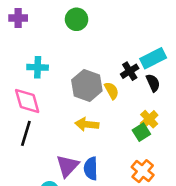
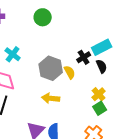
cyan cross: (38, 67) -> (13, 54), turned 35
green square: (141, 132) -> (100, 108), moved

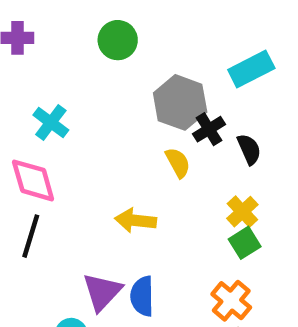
cyan rectangle: (102, 47) -> (251, 69), moved
gray hexagon: (51, 68) -> (180, 102), moved

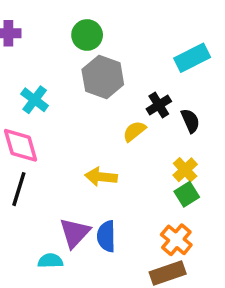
gray hexagon: (180, 102) -> (103, 77), moved
yellow semicircle: (178, 163) -> (134, 131), turned -100

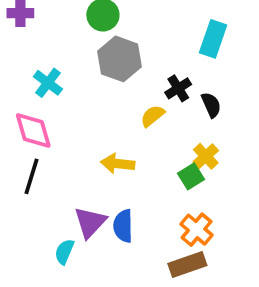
cyan rectangle: (192, 58) -> (213, 39), turned -44
green square: (187, 194) -> (191, 176), moved
cyan semicircle: (50, 261) -> (64, 252), turned -65

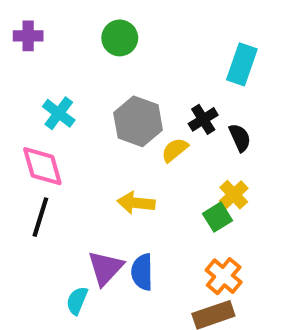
gray hexagon: (119, 59) -> (138, 121), moved

